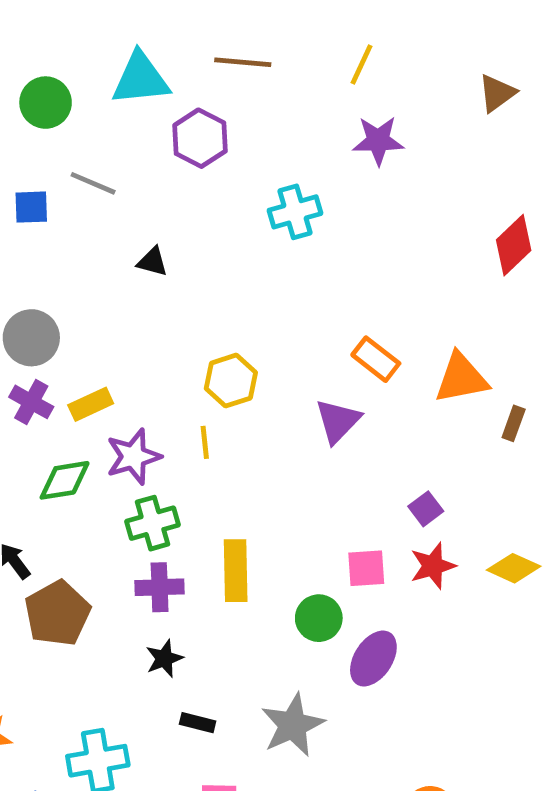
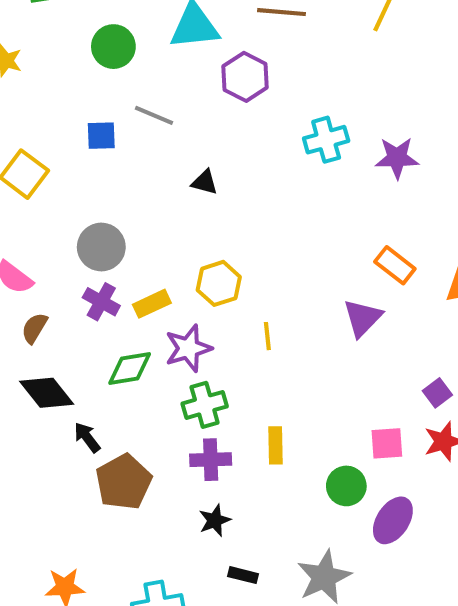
purple star: (378, 141) -> (397, 158), moved
yellow hexagon: (231, 381) -> (219, 283), moved
yellow line: (205, 442) -> (267, 336), moved
yellow rectangle: (236, 571) -> (275, 445), size x0.7

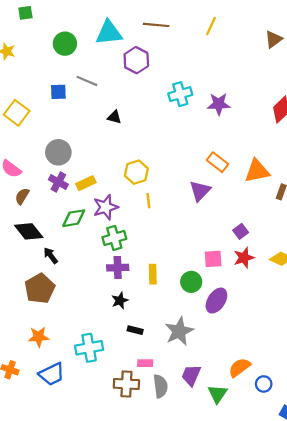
yellow hexagon: (219, 283) -> (136, 172), moved
yellow rectangle: (275, 445) -> (153, 274), moved
brown pentagon: (124, 482) -> (40, 288), moved

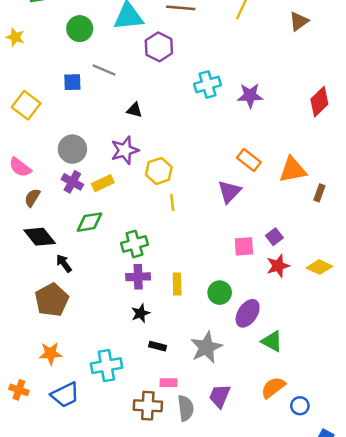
brown triangle: (274, 39) -> (299, 21), moved
purple star: (106, 207) -> (125, 150), moved
pink square: (213, 259) -> (244, 246), moved
green triangle: (218, 394) -> (272, 341), moved, turned -35

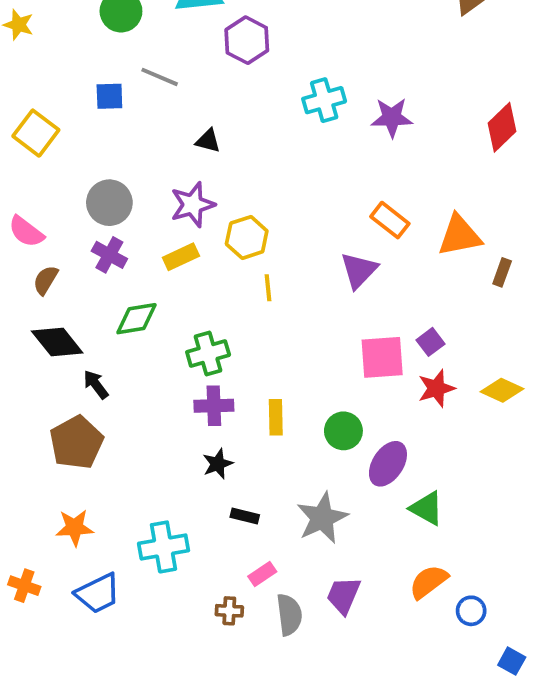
yellow rectangle: (103, 183) -> (181, 257), moved
pink square: (244, 246) -> (382, 357), size x1.4
pink rectangle: (169, 383) -> (262, 574), turned -35
brown cross: (148, 406) -> (229, 611), size x0.6

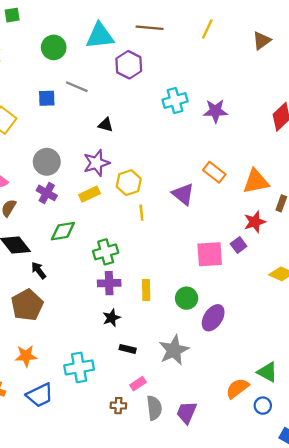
purple triangle: (359, 270) -> (183, 194), moved, turned -35
red star: (436, 388) -> (255, 222), moved
green triangle: (427, 508) -> (267, 372), moved
purple trapezoid: (343, 595) -> (187, 413), moved

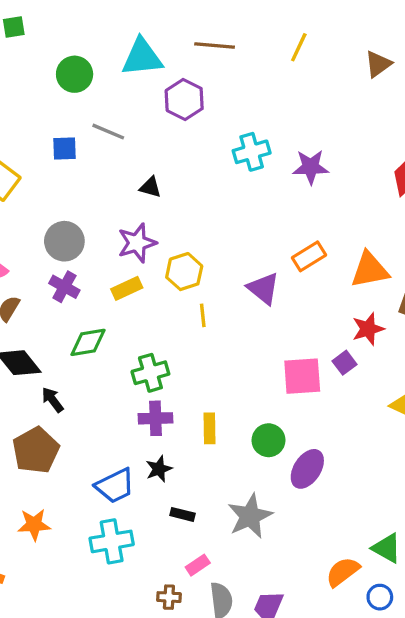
orange rectangle: (214, 172) -> (309, 256), turned -70
blue trapezoid: (40, 395) -> (115, 486), moved

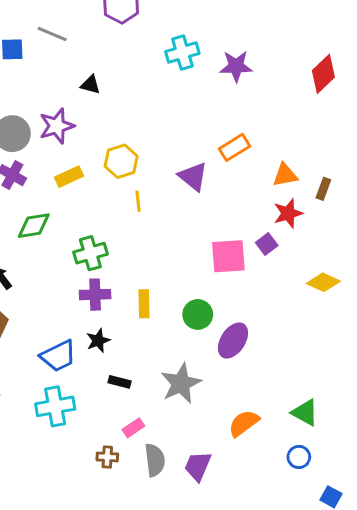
purple star: (137, 243) -> (57, 126), moved
orange triangle: (370, 270) -> (285, 175), moved, size x0.7
orange semicircle: (343, 572) -> (244, 423), moved

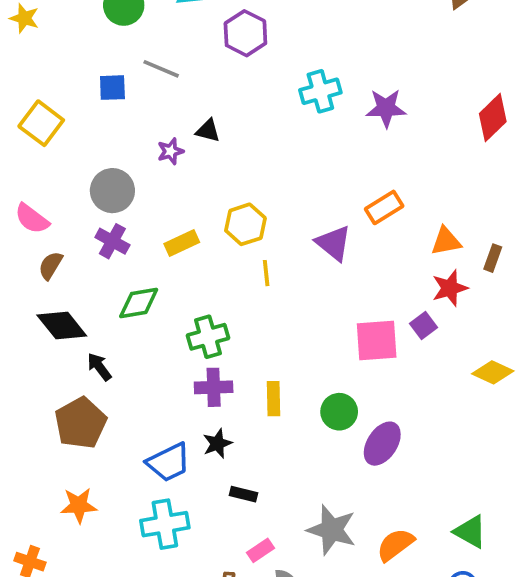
purple star: (57, 126) -> (171, 151), moved, size x0.6
gray star: (181, 383) -> (332, 530), moved, turned -30

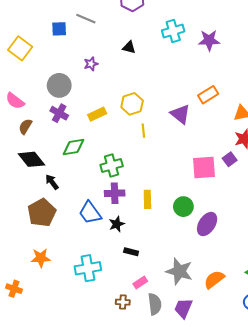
black triangle: (208, 131) -> (129, 47), moved
blue trapezoid: (169, 462) -> (90, 213), moved, turned 80

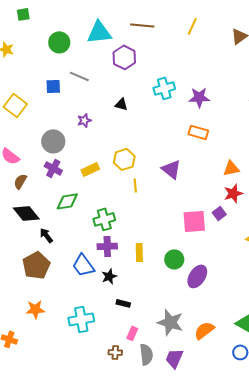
orange rectangle: (208, 95) -> (198, 132), moved, turned 48
pink rectangle: (140, 283) -> (132, 333), turned -32

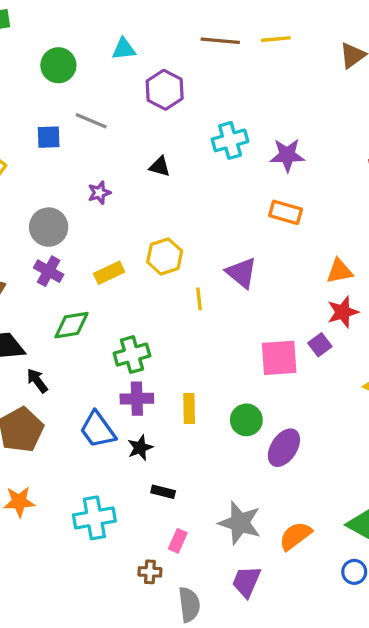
brown line: (142, 25) -> (220, 41), moved
yellow line: (192, 26) -> (276, 39), turned 60
cyan triangle: (99, 32) -> (124, 49), size x0.6
yellow line: (135, 185) -> (199, 299), moved
gray semicircle: (146, 354) -> (189, 605), moved

